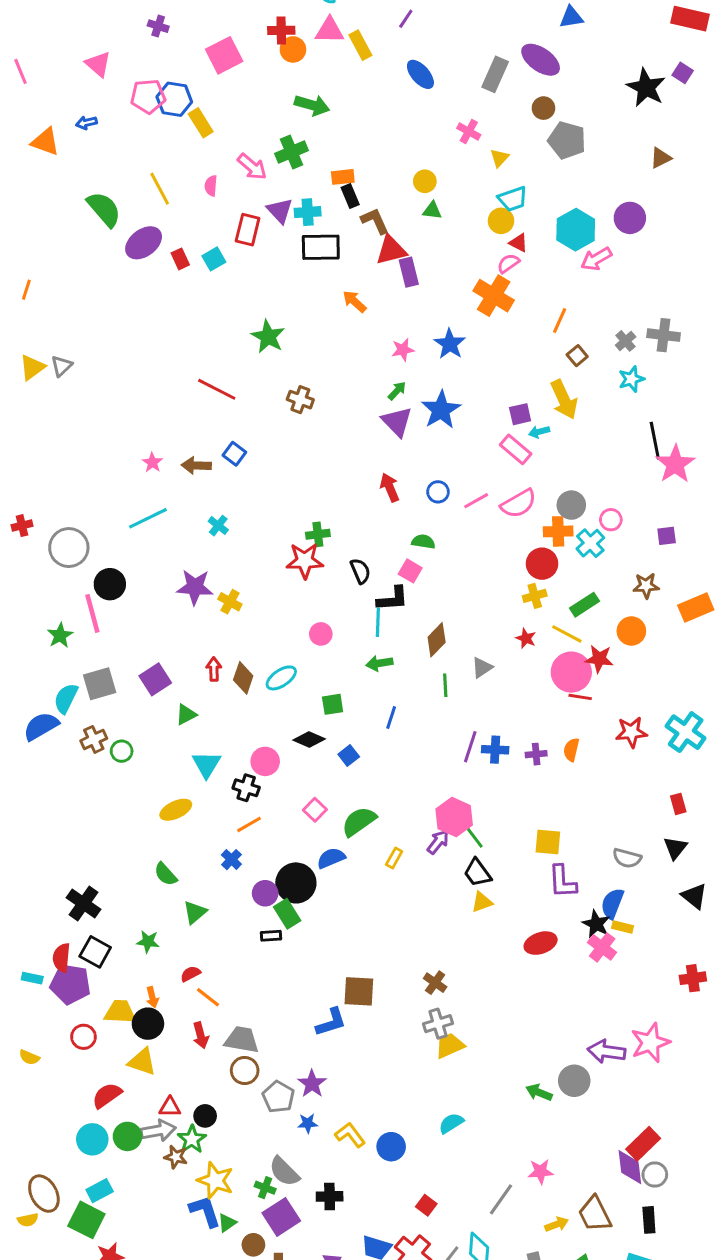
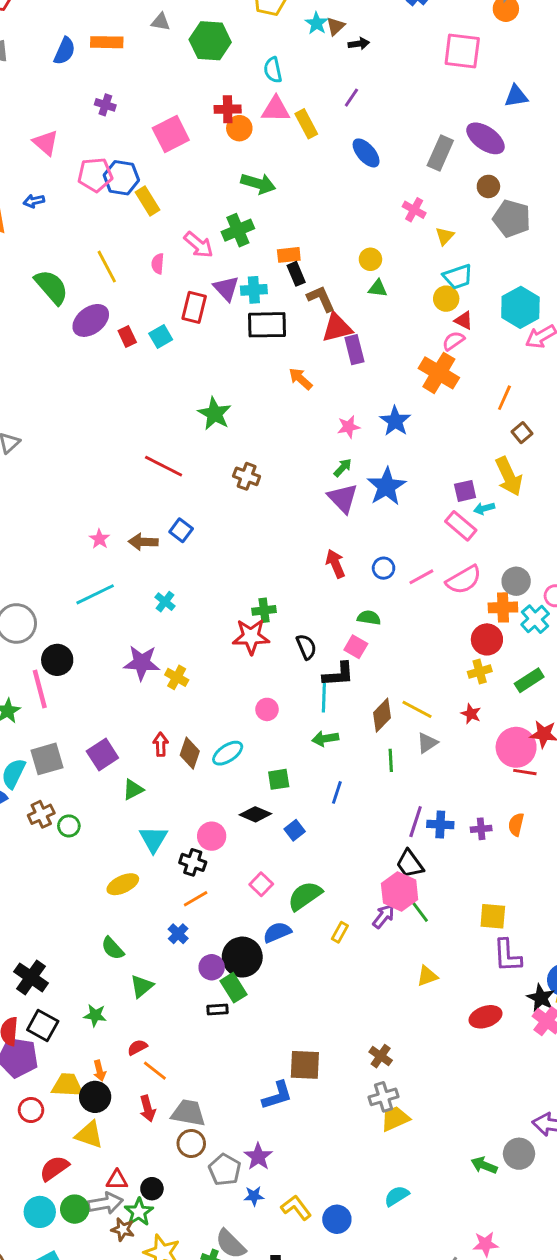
yellow line: (567, 634) -> (417, 709), moved
black trapezoid: (478, 873) -> (410, 864), moved

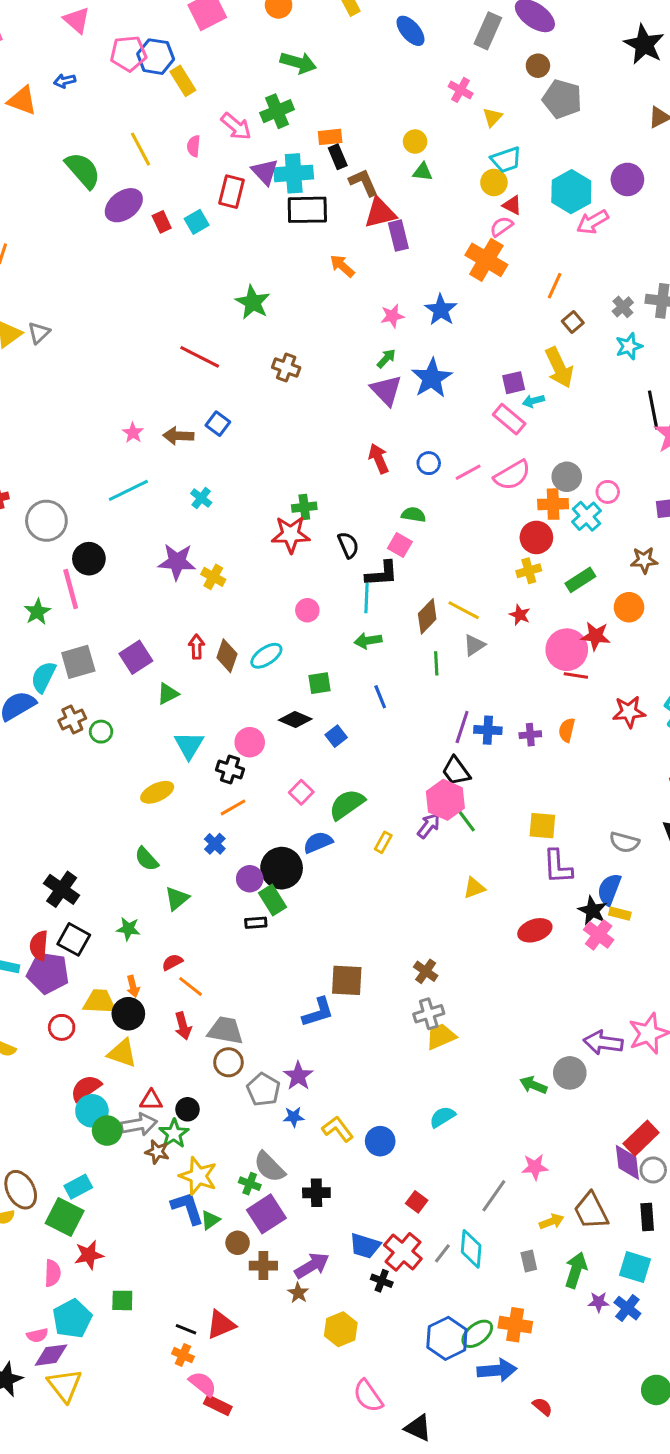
cyan cross: (254, 290) -> (294, 173), size x1.4
blue line: (337, 792) -> (380, 697), turned -40
cyan circle: (40, 1212) -> (92, 1111), moved

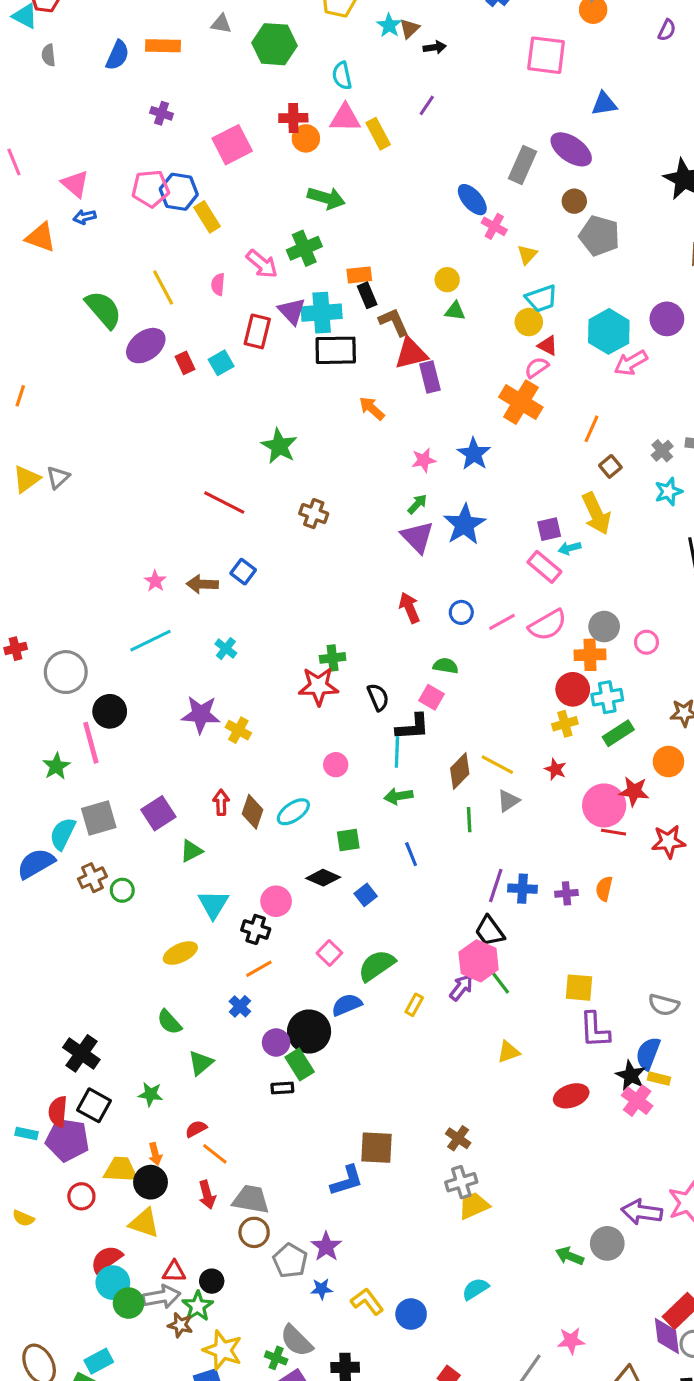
pink triangle: (77, 20) -> (75, 184), moved
blue ellipse: (410, 31) -> (472, 200), moved
cyan cross: (586, 516) -> (607, 697), moved, turned 32
red star: (629, 712) -> (668, 842), moved

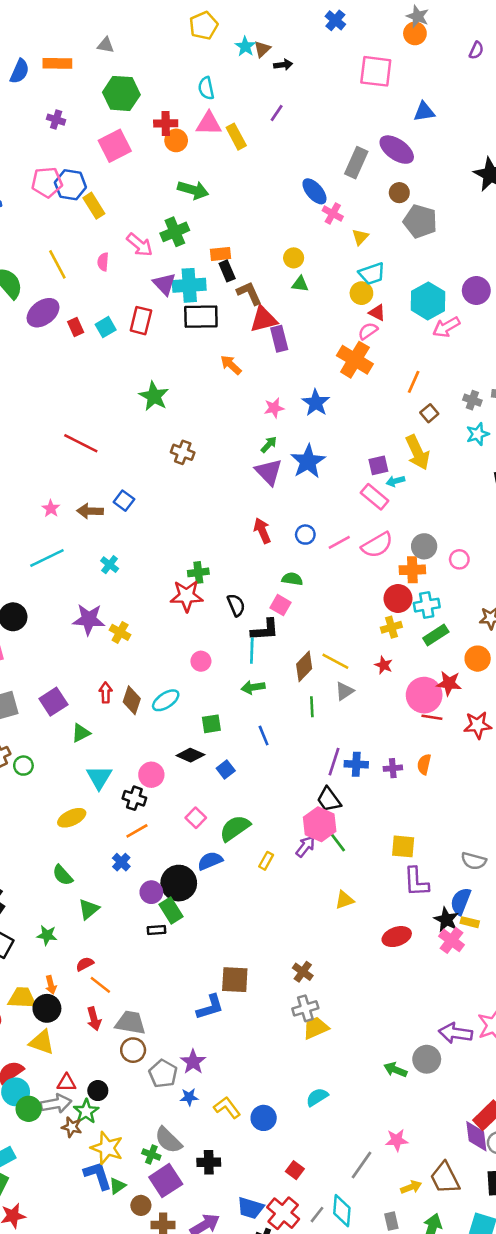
green hexagon: (275, 44) -> (121, 93), moved
red rectangle: (257, 331) -> (141, 321), moved
gray cross: (662, 451) -> (472, 400), turned -30
red line: (224, 503) -> (81, 443), moved

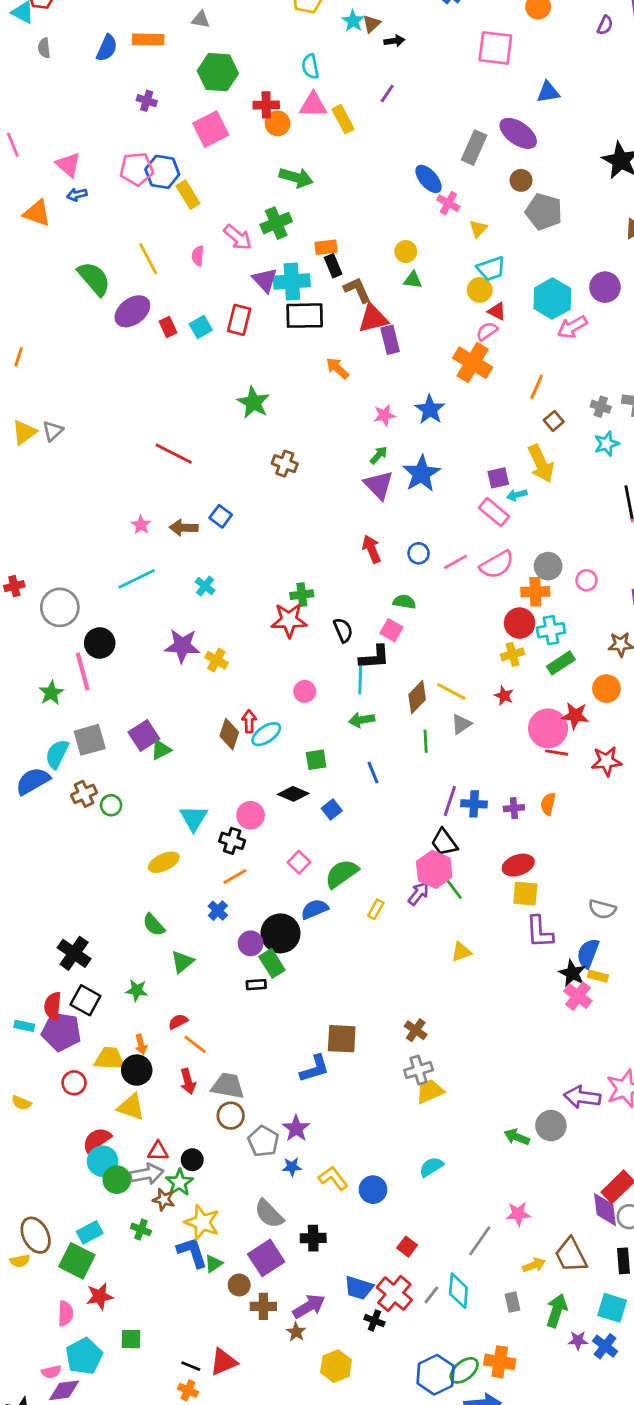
red arrow: (106, 692) -> (249, 721), moved
green triangle: (81, 733) -> (161, 750), moved
red ellipse: (397, 937) -> (518, 865), moved
green cross: (151, 1154) -> (141, 1229), moved

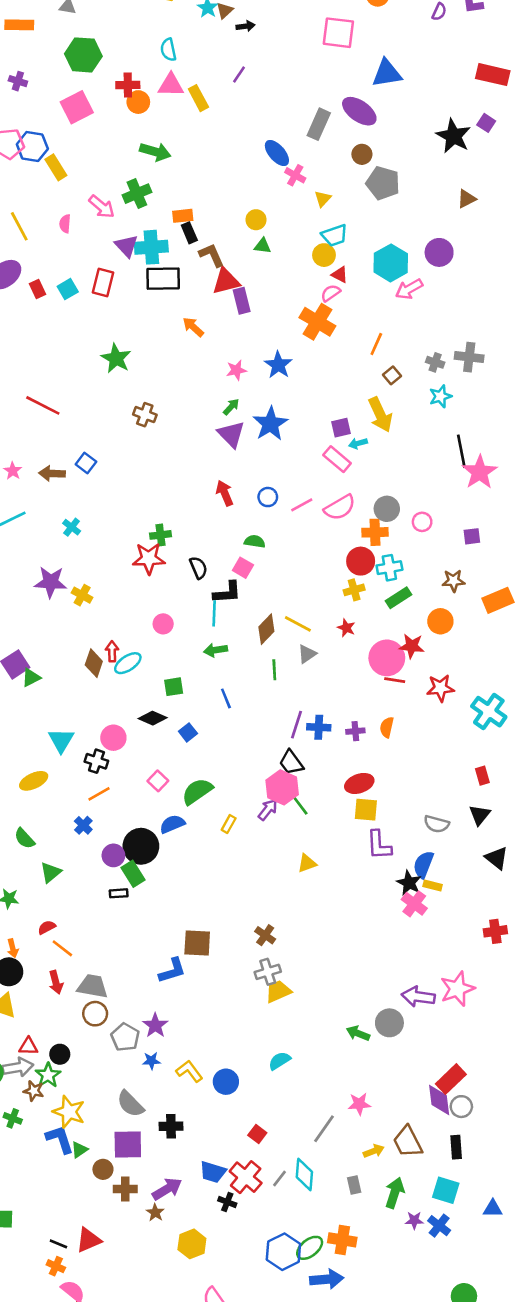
blue triangle: (548, 92) -> (387, 73), size x1.4
purple square: (266, 1258) -> (128, 1144), turned 32

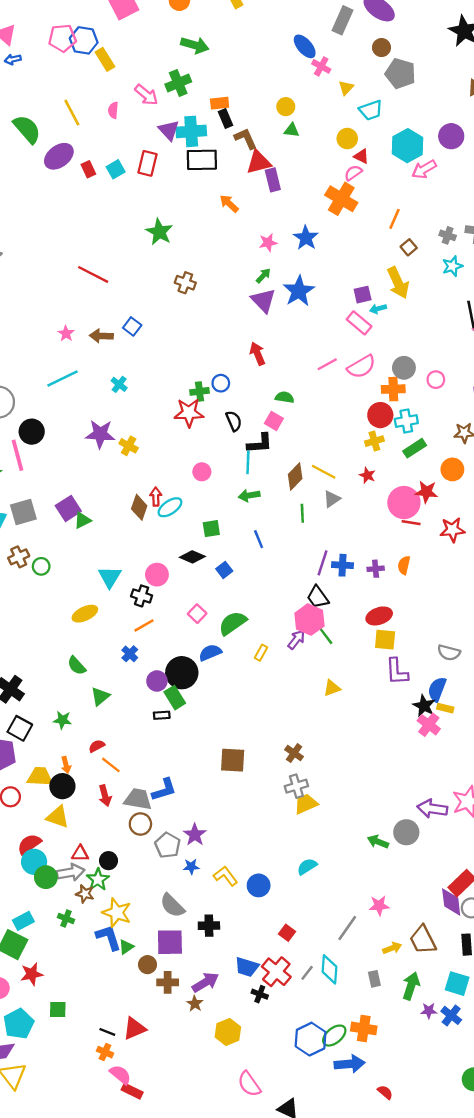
cyan trapezoid: (334, 235) -> (371, 110), moved
blue circle: (268, 497) -> (221, 383), moved
blue L-shape: (172, 971) -> (164, 790), moved

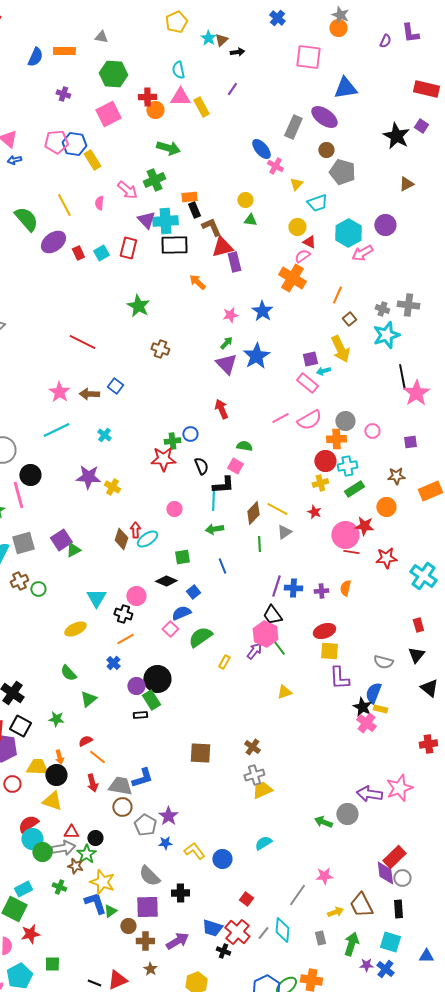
cyan star: (452, 266) -> (386, 335), size x1.5
pink star: (66, 334) -> (59, 392), size x1.5
blue semicircle: (210, 653) -> (181, 613), moved
brown star: (195, 1004) -> (150, 969), moved

